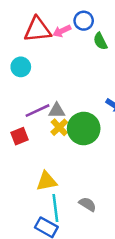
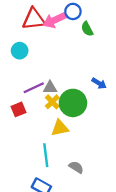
pink arrow: (62, 31) -> (54, 20), size x1.5
yellow triangle: (46, 181) -> (60, 128), moved
cyan line: (55, 208) -> (46, 155), moved

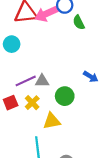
yellow cross: (52, 102) -> (32, 103), moved
green circle: (73, 103) -> (65, 96), size x0.7

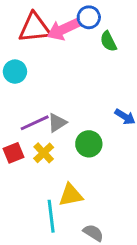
gray triangle: (42, 81) -> (57, 123), turned -32
yellow triangle: (52, 121) -> (71, 195), moved

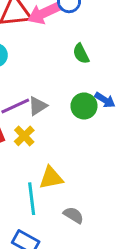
green semicircle: (108, 41) -> (81, 54), moved
green circle: (89, 144) -> (84, 106), moved

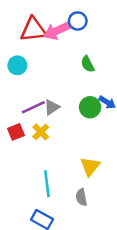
yellow triangle: (51, 178) -> (90, 166), moved, turned -40
gray semicircle: (74, 215) -> (81, 197), turned -133

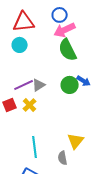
pink arrow: (57, 31) -> (65, 30), moved
green semicircle: (88, 64) -> (68, 50), size x1.6
cyan circle: (17, 65) -> (20, 45), moved
yellow triangle: (90, 166) -> (76, 141), moved

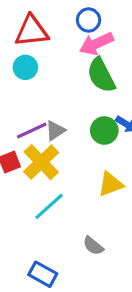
yellow cross: (30, 105) -> (41, 162), size x1.6
yellow triangle: (76, 141) -> (111, 184), moved, turned 30
cyan line: (35, 147) -> (49, 206), moved, turned 55
gray semicircle: (63, 158) -> (93, 246), turned -40

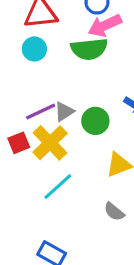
green semicircle: (101, 75) -> (89, 49), moved, turned -69
green circle: (104, 131) -> (95, 121), moved
gray semicircle: (93, 246) -> (114, 212), moved

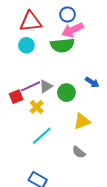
red square: (19, 143) -> (16, 97), moved
yellow cross: (50, 143) -> (37, 107), size x0.6

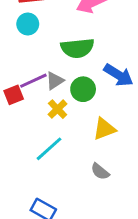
green semicircle: (62, 45) -> (77, 48), moved
blue arrow: (92, 82) -> (119, 75), size x1.5
yellow cross: (37, 107) -> (58, 109), moved

